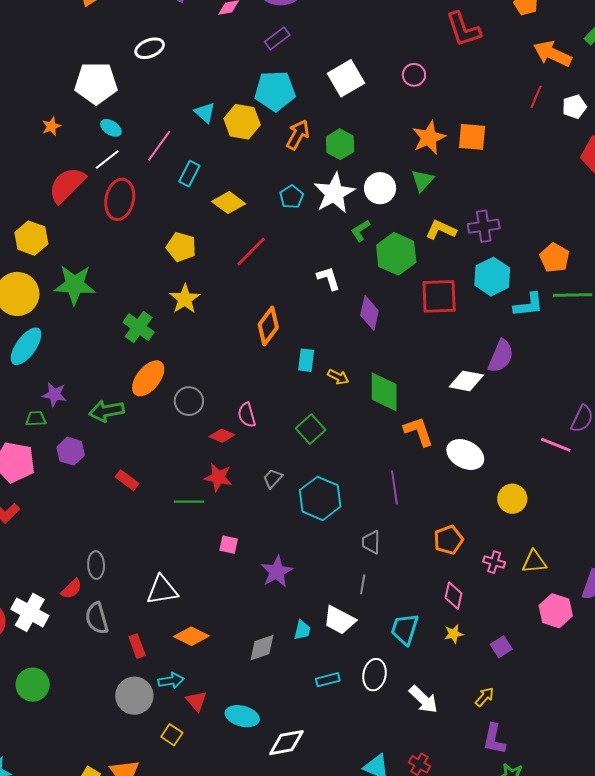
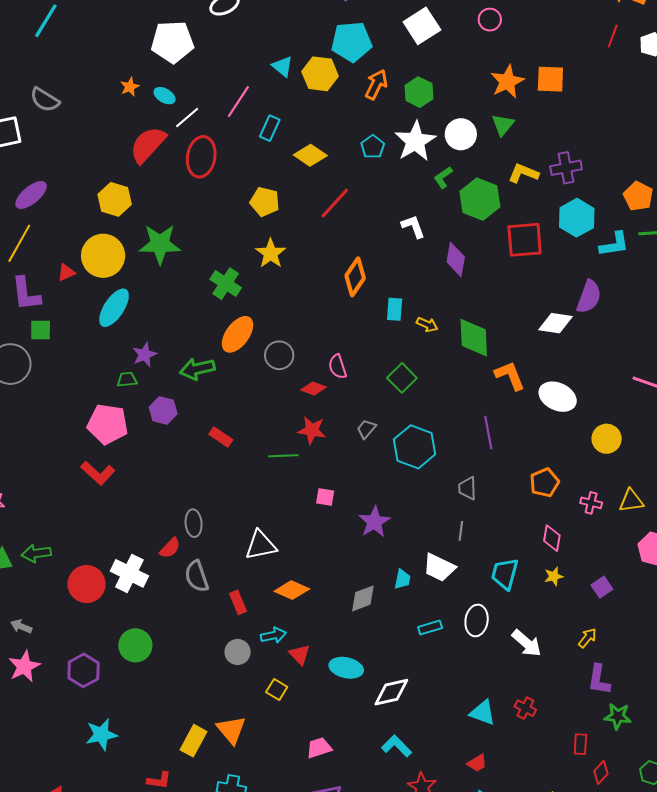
cyan ellipse: (111, 128) -> (165, 96), moved
purple star: (54, 395) -> (145, 355), turned -30
gray circle: (134, 696) -> (238, 652), size x0.7

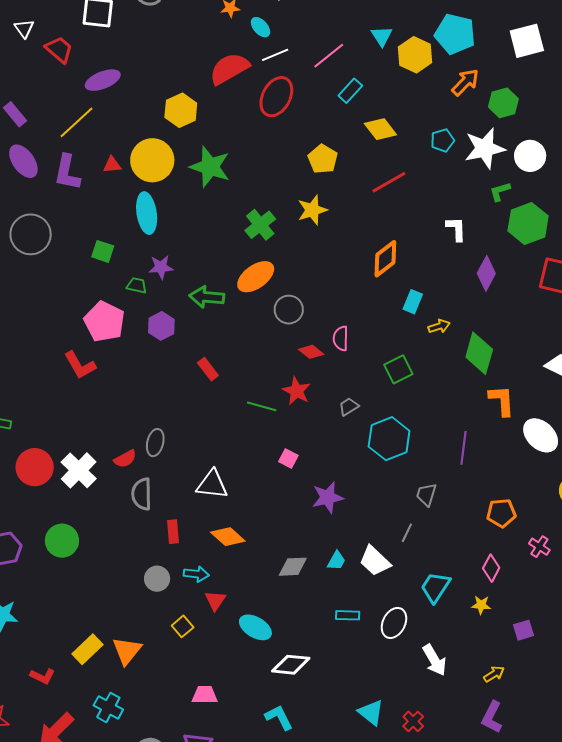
cyan ellipse: (114, 308) -> (147, 213), turned -60
yellow arrow: (427, 325) -> (439, 326), turned -60
green square: (41, 330) -> (103, 251), moved

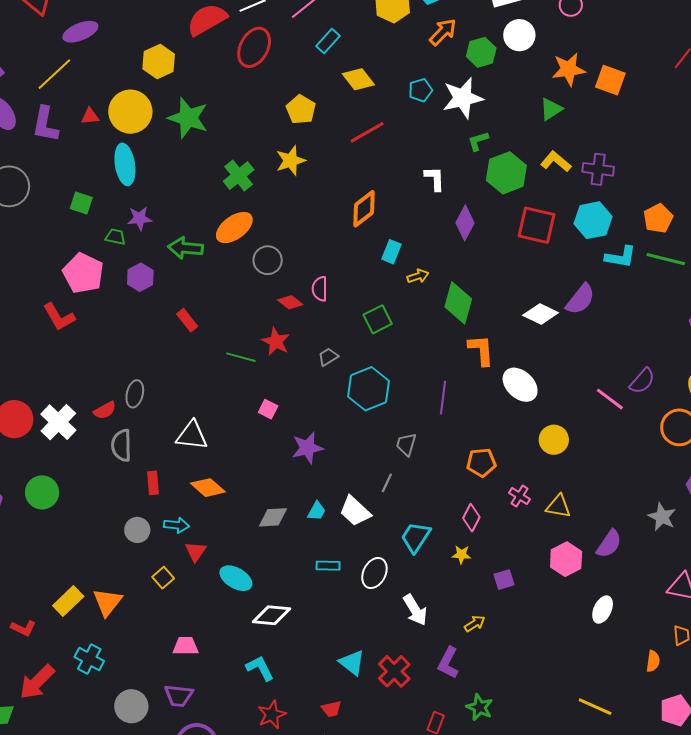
white circle: (530, 156) -> (519, 35), moved
purple L-shape: (492, 717) -> (448, 663), moved
red cross: (413, 721) -> (394, 671), size x1.5

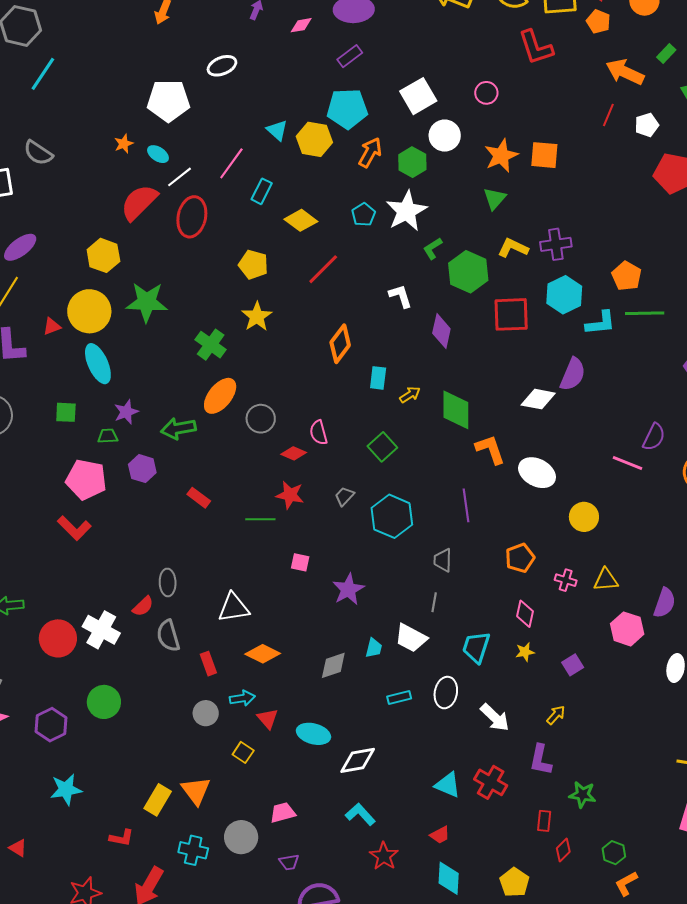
purple trapezoid: (179, 696) -> (289, 862), size x0.7
gray circle: (131, 706) -> (241, 837), moved

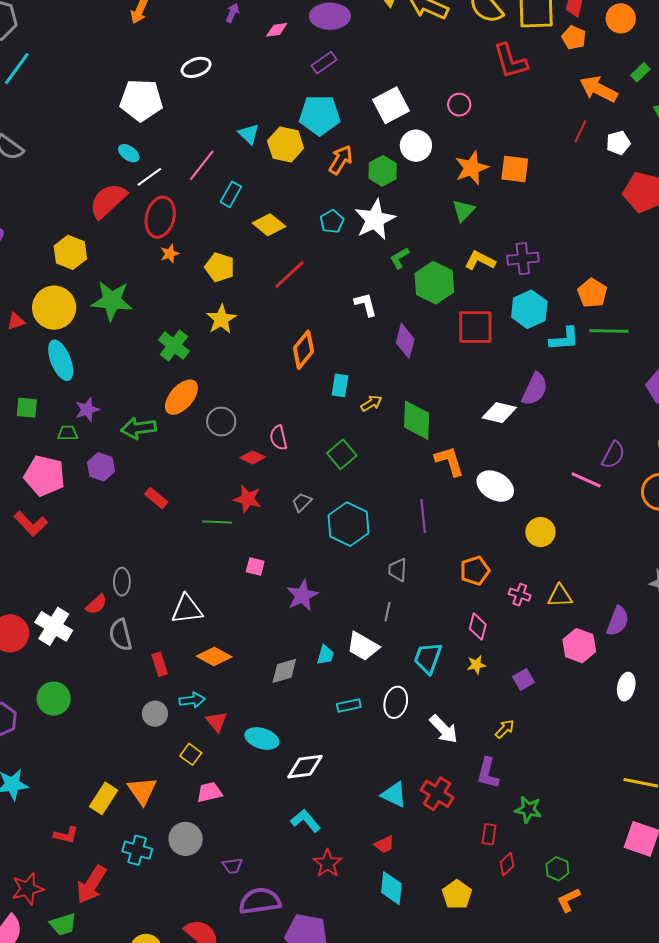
orange star: (124, 144) -> (170, 254), moved
pink trapezoid: (283, 813) -> (209, 792), moved

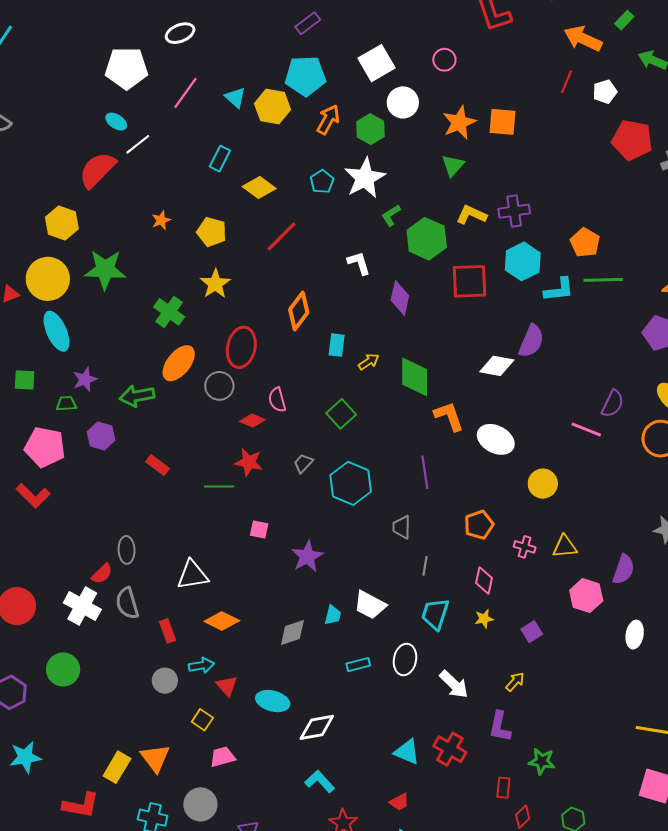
pink line: (202, 165) -> (186, 93), moved
red ellipse: (160, 217) -> (241, 347), moved
gray line: (388, 612) -> (425, 566), moved
white cross: (54, 626) -> (82, 606), moved
red L-shape: (66, 835) -> (81, 805), size x1.5

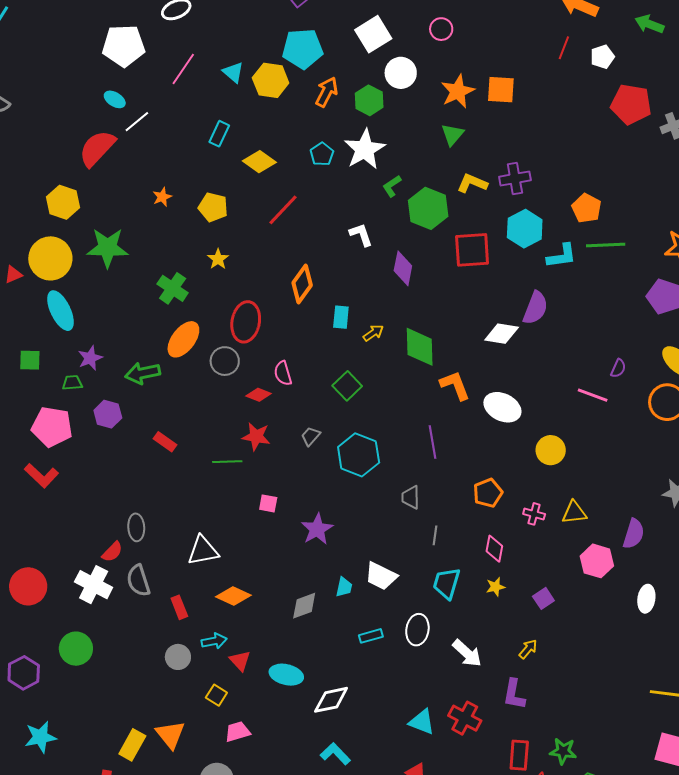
yellow star: (215, 284) -> (218, 259), size x0.7
purple semicircle: (613, 404) -> (618, 368), size x0.7
green star: (542, 761) -> (563, 751), moved
red rectangle: (503, 788) -> (519, 755), size x1.4

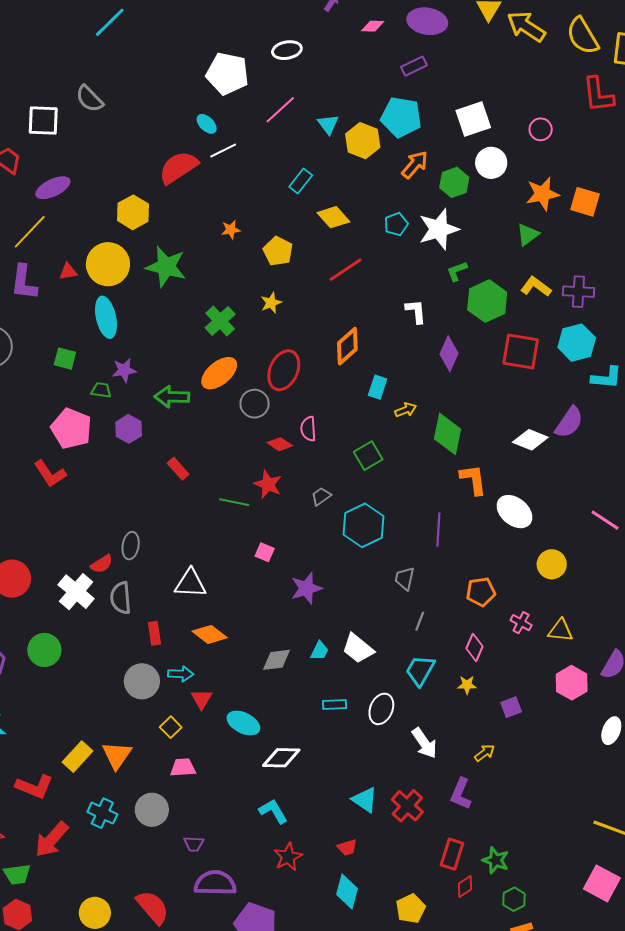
gray circle: (178, 657) -> (142, 681), size x1.4

